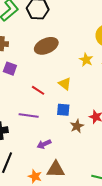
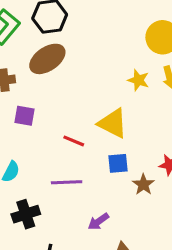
brown ellipse: (46, 46) -> (47, 59), moved
yellow triangle: (65, 84) -> (113, 123), size x1.5

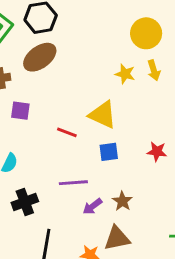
purple line: (67, 182) -> (73, 183), moved
brown star: (143, 184) -> (122, 201), moved

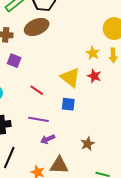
red line: (67, 132) -> (37, 90), moved
red star: (157, 152) -> (94, 76), moved
brown star: (122, 201) -> (88, 144), moved

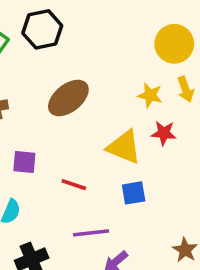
brown ellipse: (37, 27) -> (68, 98), moved
purple square: (14, 61) -> (24, 162), moved

